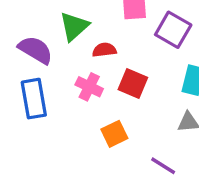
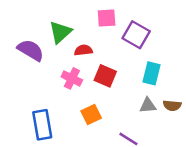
blue rectangle: (34, 99) -> (42, 125), moved

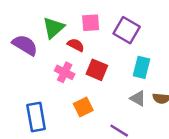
pink square: (107, 18) -> (91, 23), moved
red semicircle: (83, 50) -> (76, 45), turned 35
gray triangle: (148, 105) -> (138, 98), turned 35

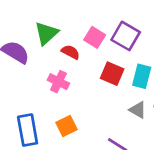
pink square: (91, 23) -> (95, 37), moved, turned 36
red square: (97, 70) -> (112, 74), moved
orange square: (83, 107) -> (67, 126), moved

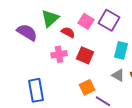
red square: (112, 74) -> (85, 55), moved
pink cross: (58, 82) -> (59, 54), turned -35
orange square: (67, 126) -> (87, 87), moved

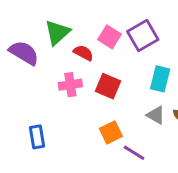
purple square: (109, 20) -> (143, 35), turned 30
blue rectangle: (36, 90) -> (37, 137), size x0.7

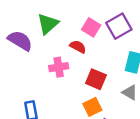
red semicircle: (83, 53) -> (78, 47), moved
red square: (108, 86) -> (96, 79), moved

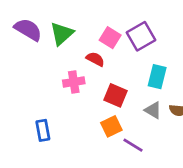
purple semicircle: (20, 41) -> (28, 30), moved

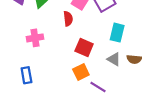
red semicircle: (95, 59) -> (68, 19), turned 56
pink cross: (74, 82) -> (35, 38), moved

